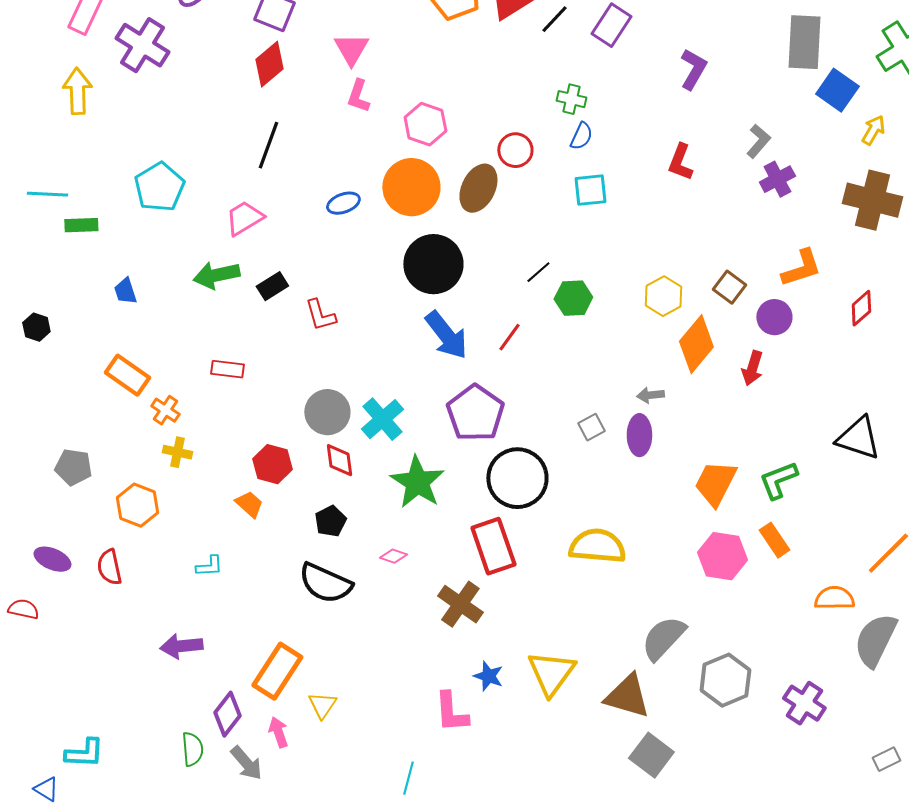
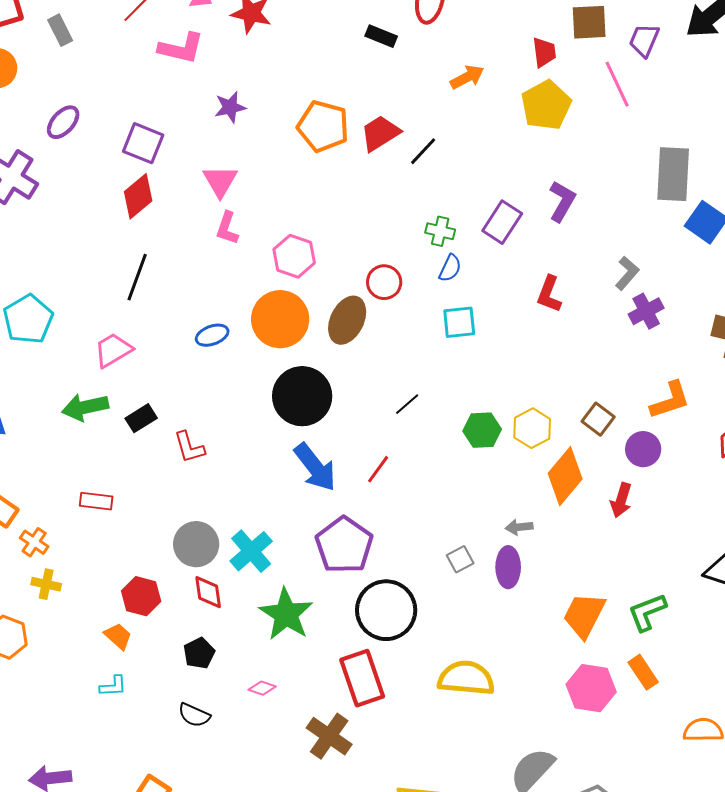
purple rectangle: (611, 25) -> (502, 222), moved
green hexagon: (573, 298) -> (482, 430), moved
cyan L-shape: (209, 566) -> (113, 686), moved
black semicircle: (325, 583) -> (194, 715), size x0.6

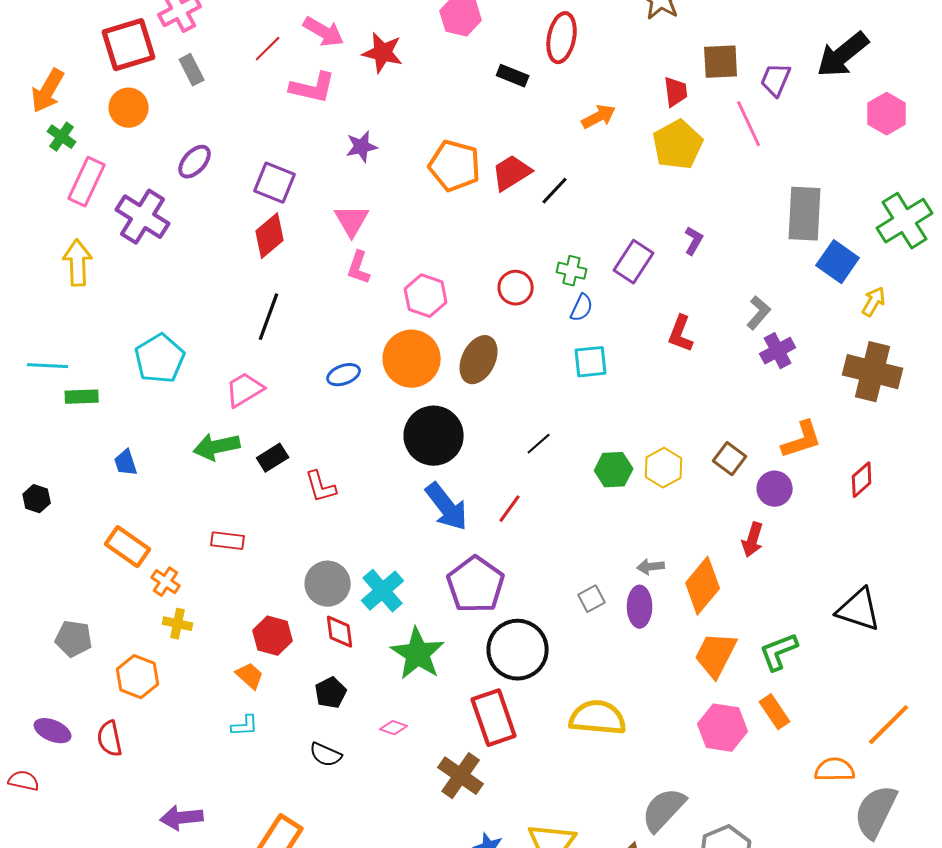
purple L-shape: (562, 201) -> (694, 241), size x0.7
red circle: (384, 282) -> (516, 288), moved
orange diamond: (565, 476) -> (703, 586), moved

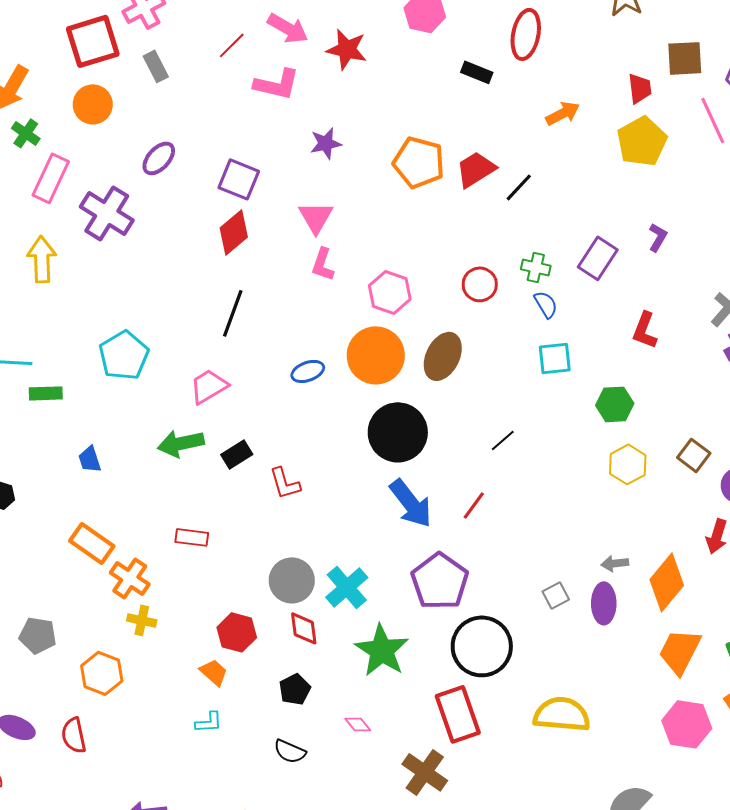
blue semicircle: (582, 308) -> (546, 304), turned -56
green hexagon: (614, 470) -> (615, 404), moved
orange cross: (166, 582) -> (130, 578), size x1.4
pink diamond: (394, 728) -> (358, 724), turned 32

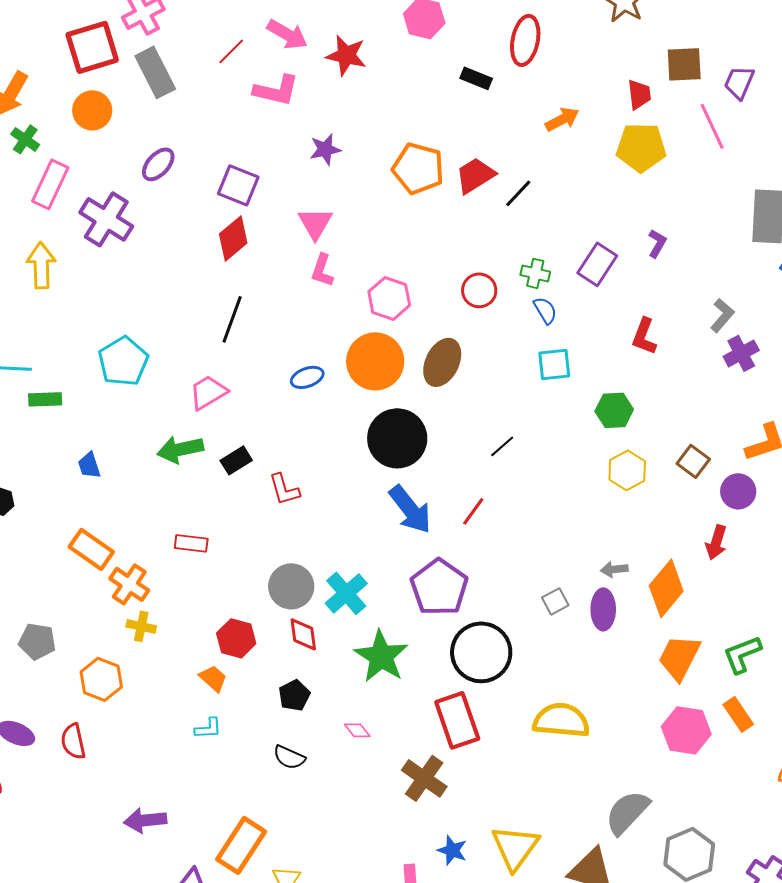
gray rectangle: (156, 66) -> (155, 72), size x1.6
yellow pentagon: (642, 141) -> (641, 147), turned 30

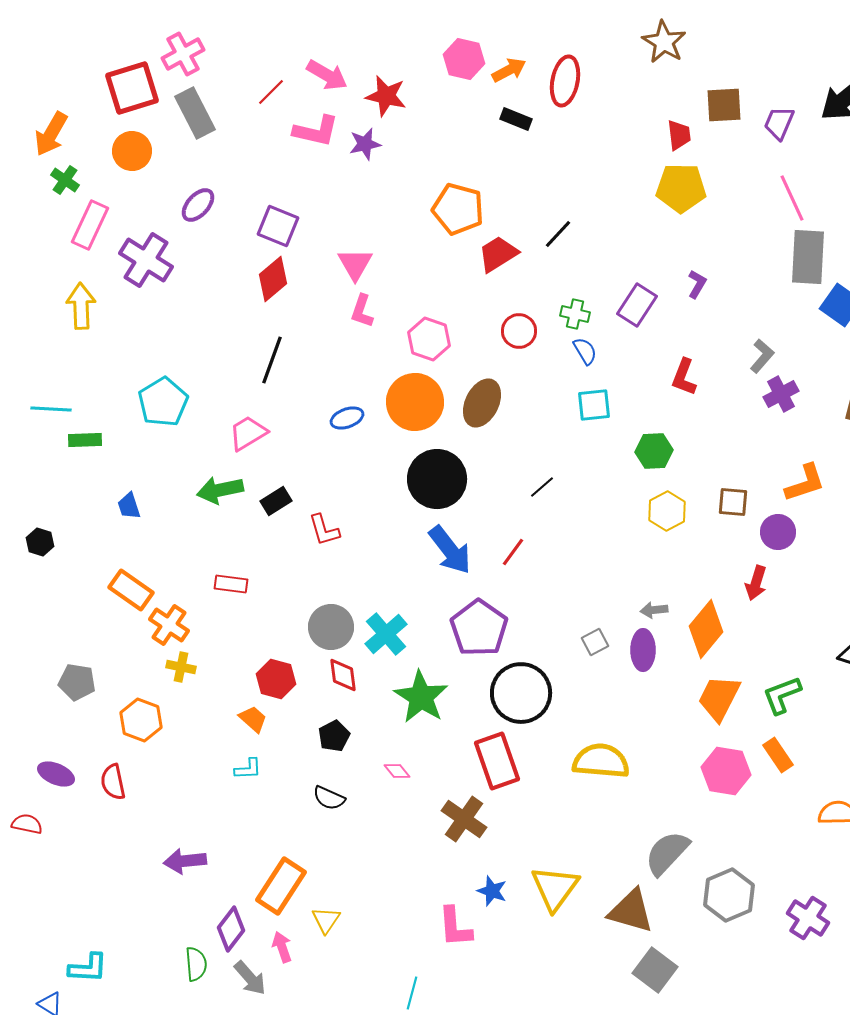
orange arrow: (562, 119) -> (509, 70), moved
pink line: (712, 126) -> (792, 198), moved
purple star: (325, 149) -> (365, 144), moved
red trapezoid: (475, 175) -> (498, 254), moved
brown square: (693, 461) -> (733, 502), turned -32

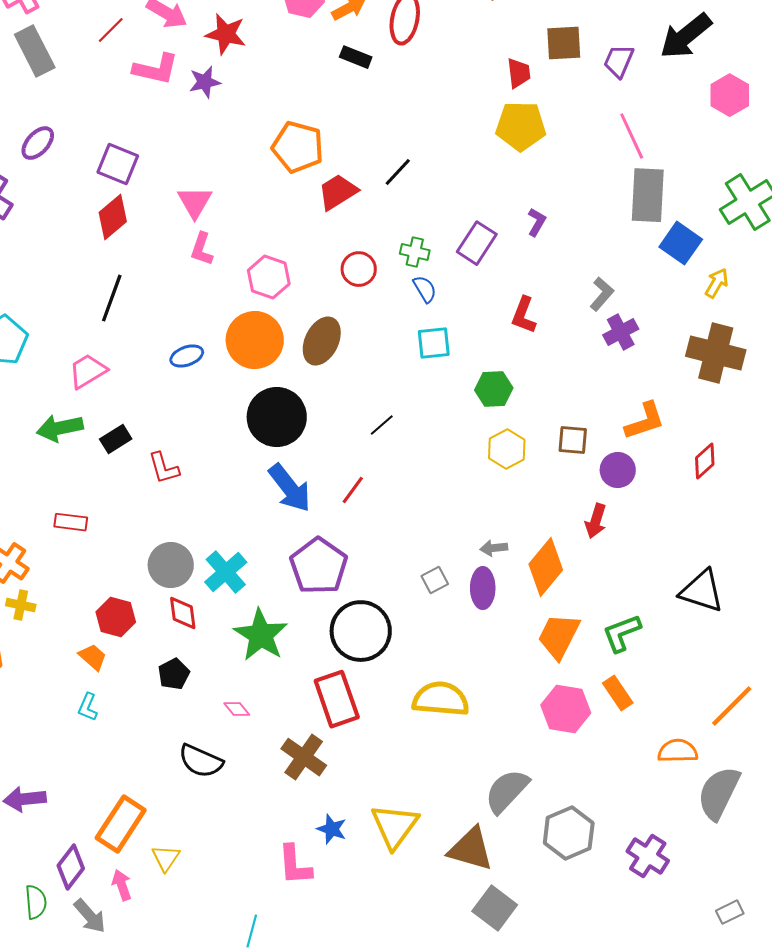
cyan L-shape: (248, 769) -> (88, 707), turned 116
black semicircle: (329, 798) -> (201, 761), moved, size x1.4

